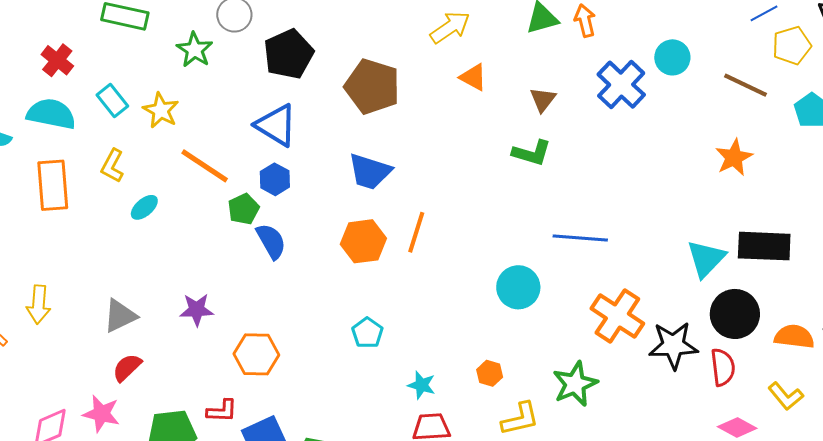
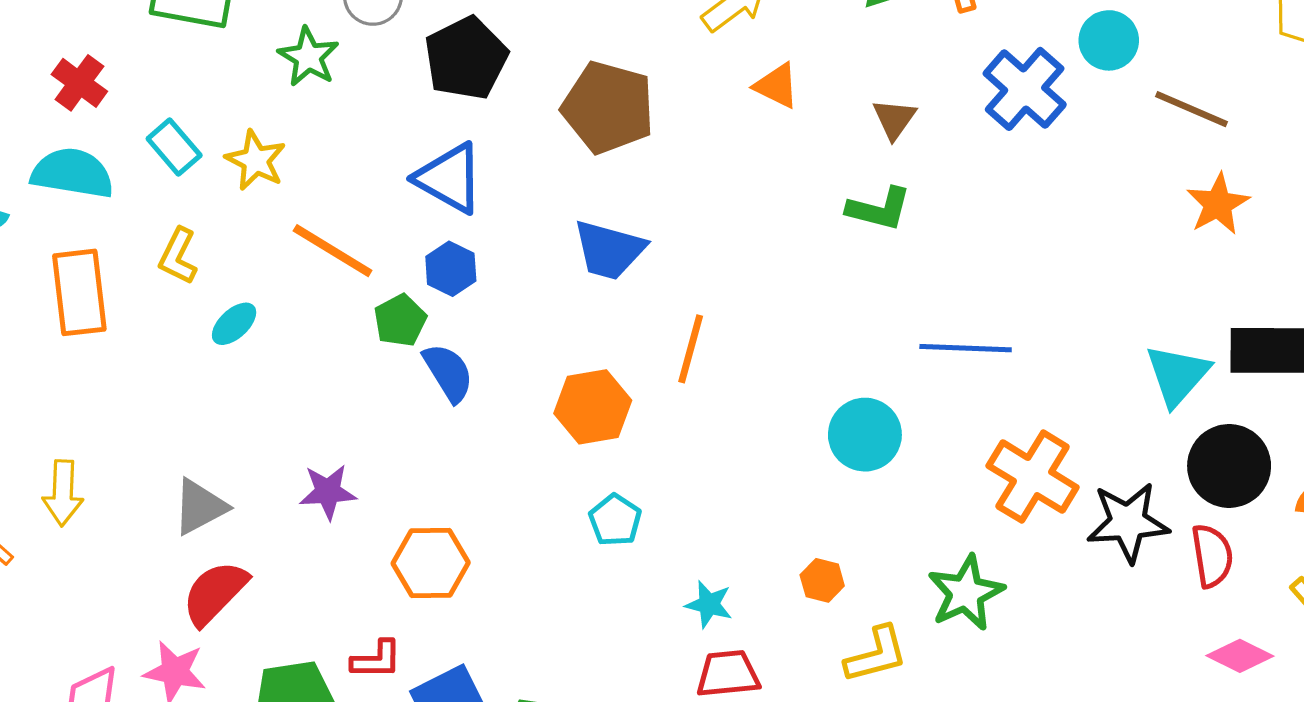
brown line: (745, 85) -> (1191, 109), moved
orange hexagon: (363, 241) -> (593, 407), moved
red semicircle: (127, 368) -> (215, 593), size x1.4

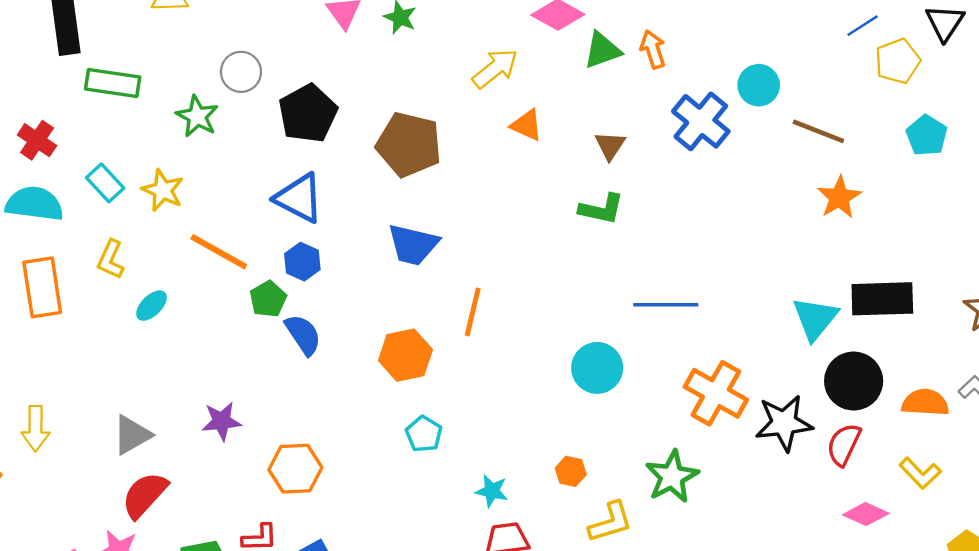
red semicircle: (1212, 556) -> (844, 445), turned -144

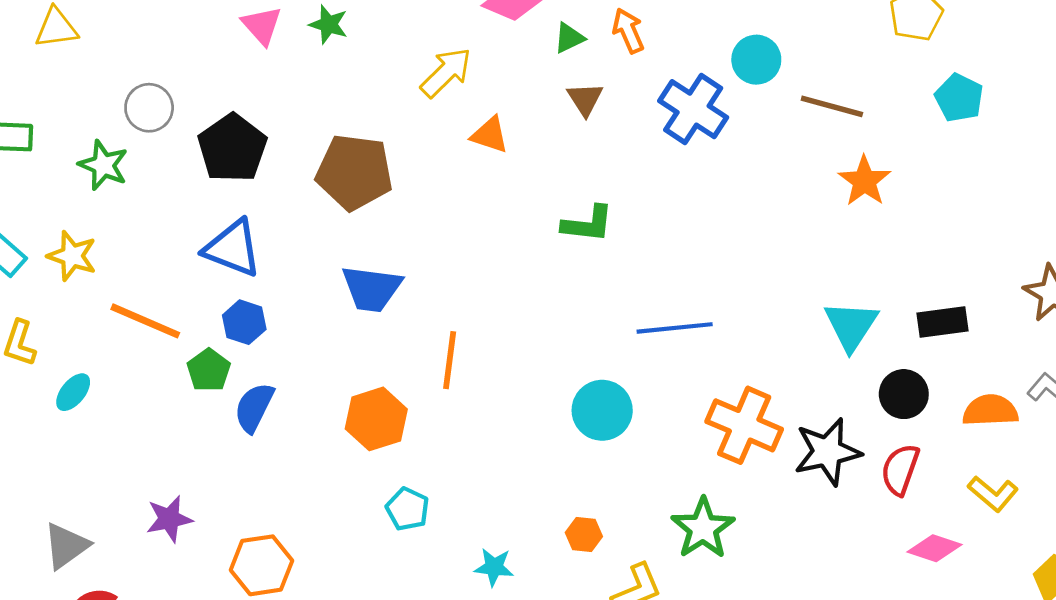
green triangle: (602, 50) -> (569, 38), size x0.7
brown triangle: (610, 146) -> (585, 99), moved
black rectangle: (882, 299) -> (943, 322), moved, size x0.7
blue semicircle: (303, 335) -> (254, 407), turned -114
black circle: (854, 381) -> (904, 394), size x0.7

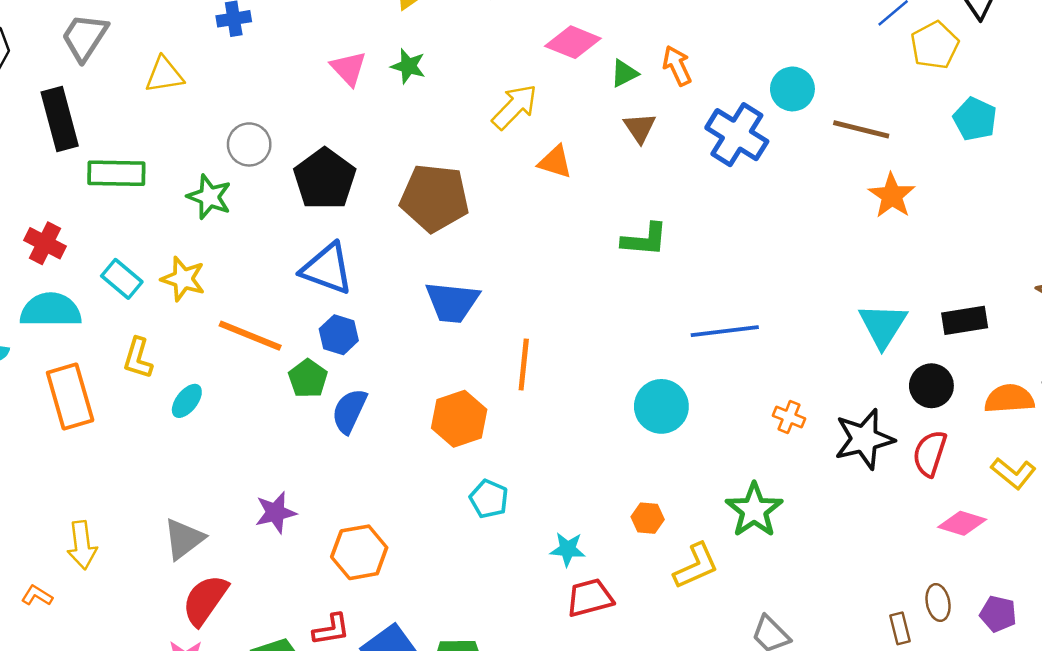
orange cross: (744, 425) -> (789, 417), size x0.5

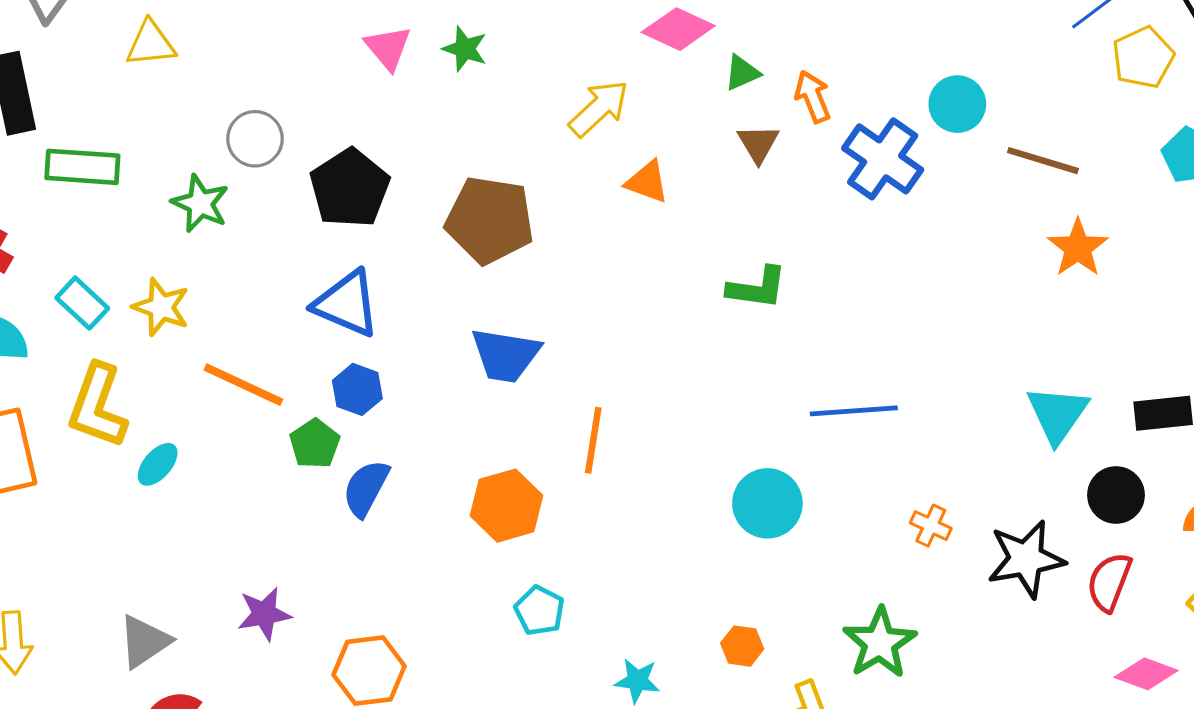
orange arrow: (677, 66) -> (813, 97), moved
yellow L-shape: (138, 358) -> (97, 406), size x1.6

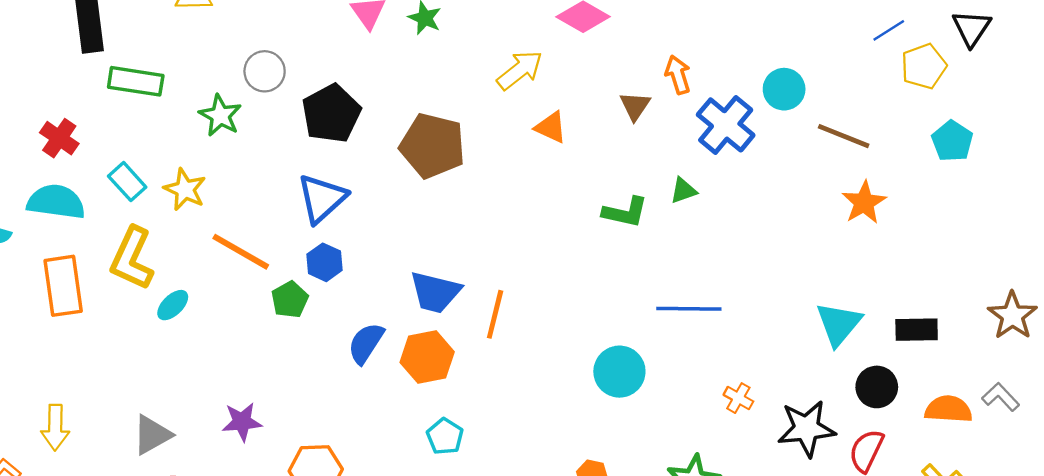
green triangle: (742, 73) -> (683, 191), moved
blue triangle: (347, 304) -> (322, 198), turned 50
blue trapezoid: (506, 355) -> (435, 292), moved
blue semicircle: (366, 488) -> (366, 343), moved

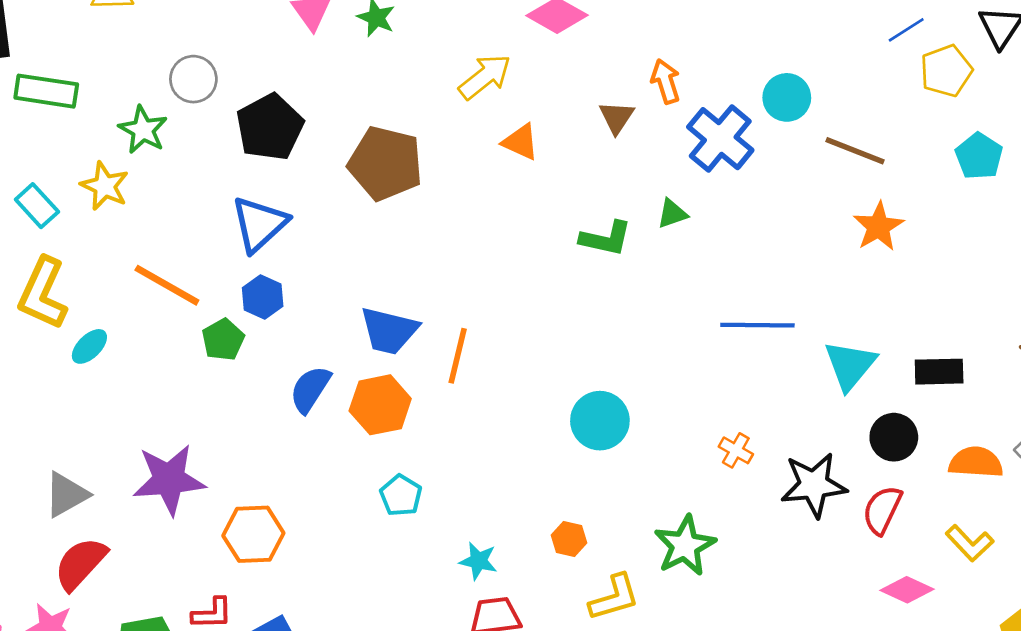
yellow star: (185, 189) -> (105, 186), moved
blue line: (689, 309) -> (757, 325), moved
purple star: (242, 422) -> (169, 479), size x1.6

